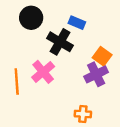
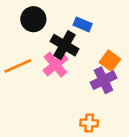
pink cross: (43, 72) -> (55, 65), moved
orange line: (17, 82) -> (18, 66), moved, turned 70

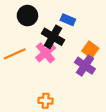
purple cross: (103, 80) -> (85, 66), turned -30
orange cross: (89, 123) -> (46, 101), moved

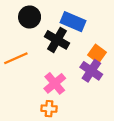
blue rectangle: (68, 20) -> (73, 22), size x1.5
pink cross: (46, 53) -> (55, 83), moved

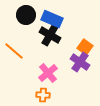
blue rectangle: (73, 22) -> (52, 19), moved
orange line: (16, 58) -> (14, 51), turned 65

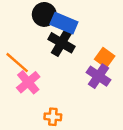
black circle: (26, 15) -> (44, 14), moved
pink cross: (48, 73) -> (28, 82), moved

